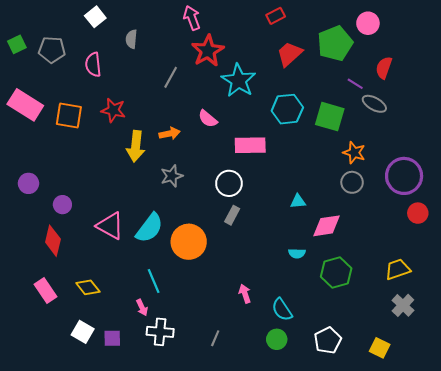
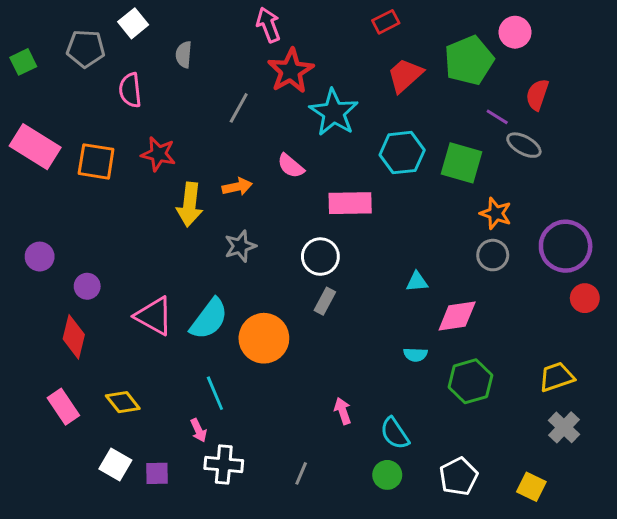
gray pentagon: (52, 50) -> (86, 49), moved

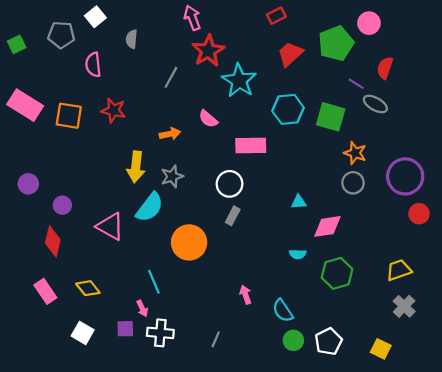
yellow arrow: (190, 205) -> (136, 167), moved
cyan semicircle: (209, 319) -> (150, 207), moved
purple square: (157, 473) -> (125, 329), moved
green circle: (387, 475) -> (293, 340), moved

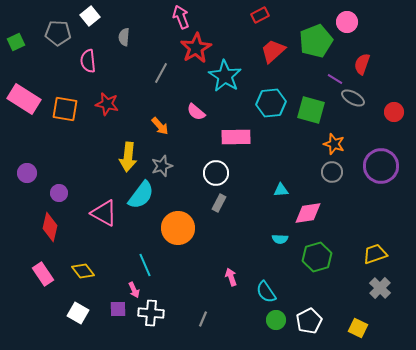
orange arrow: (170, 134) -> (160, 126), turned 60
red circle: (419, 214) -> (394, 112), moved

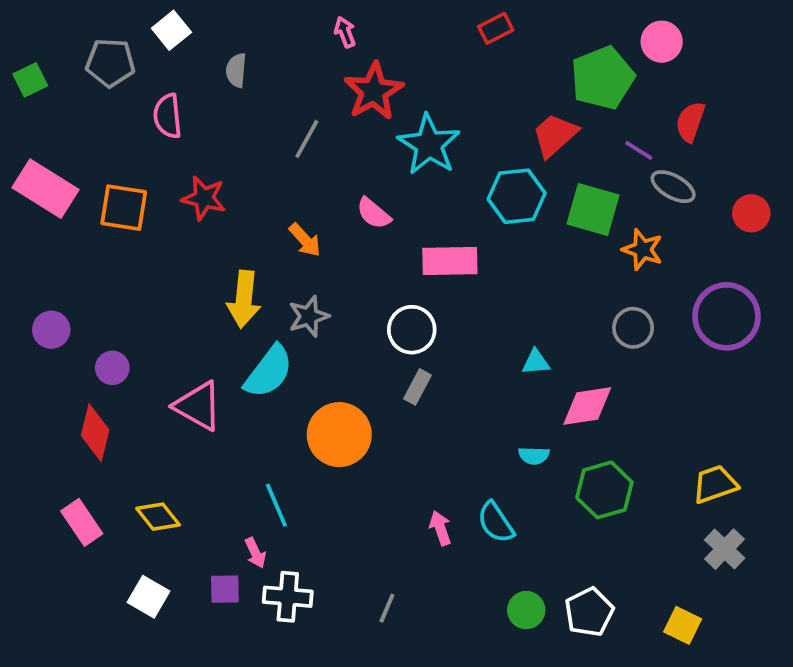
pink arrow: (181, 17) -> (345, 32), size x0.7
red trapezoid: (273, 51) -> (555, 135), moved
orange star: (334, 144) -> (643, 250), moved
cyan semicircle: (266, 292) -> (496, 522), moved

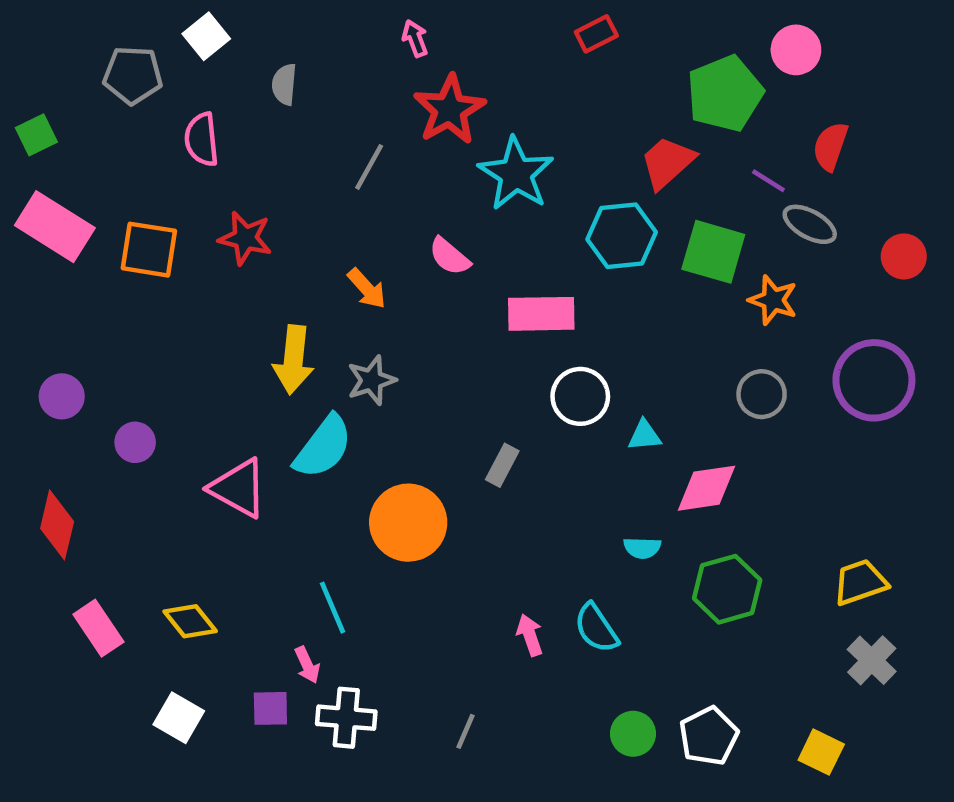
green square: (30, 80) -> (36, 135), moved
white circle: (412, 330) -> (580, 396), moved
red diamond: (95, 433) -> (57, 525), moved

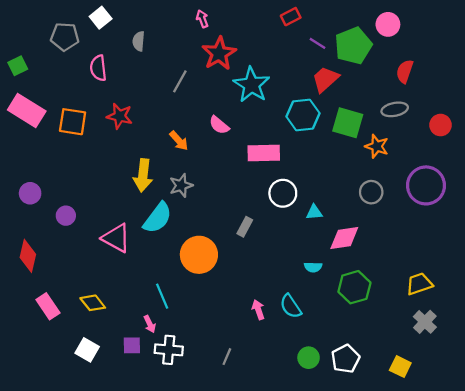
purple line: (768, 181) -> (317, 43), moved
gray ellipse: (810, 224) -> (395, 109), turned -40

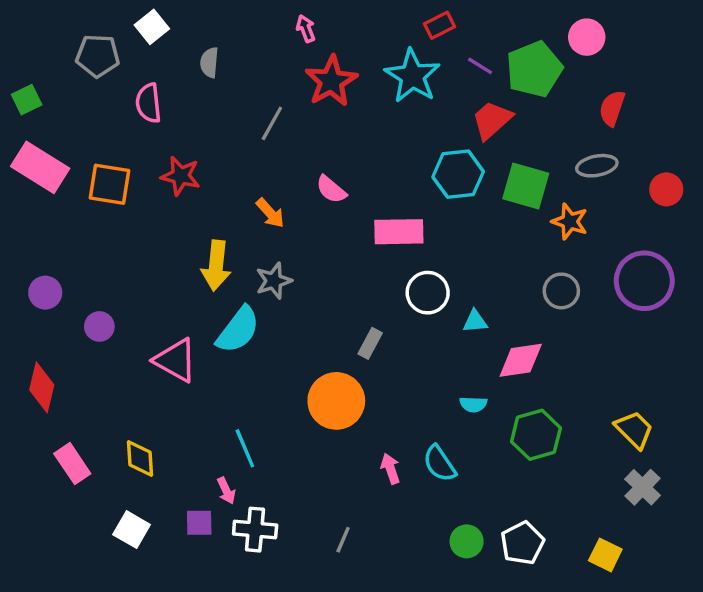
cyan star: (252, 85) -> (412, 76), moved
orange circle: (199, 255) -> (336, 401), moved
yellow trapezoid: (419, 284) -> (634, 430), turned 64
yellow diamond: (93, 303) -> (140, 458), turned 35

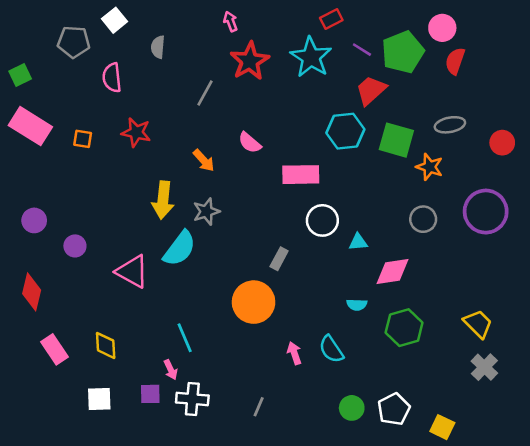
red semicircle: (612, 108) -> (455, 61), moved
orange square: (110, 184) -> (83, 139), size x0.6
white square: (132, 530) -> (99, 399), turned -32
yellow square: (605, 555) -> (442, 427), moved

